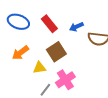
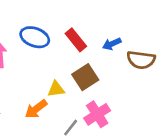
orange arrow: (20, 53) -> (36, 109), moved
yellow triangle: (39, 68) -> (56, 89), moved

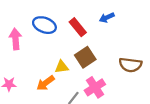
blue arrow: (112, 44) -> (107, 18), moved
brown semicircle: (141, 60) -> (130, 65), moved

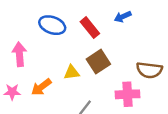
pink arrow: (15, 39) -> (19, 54), moved
orange arrow: (46, 83) -> (41, 87), moved
pink cross: (95, 87) -> (128, 94), moved, turned 30

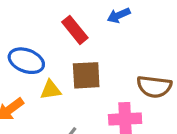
blue ellipse: (52, 25) -> (26, 61), moved
brown square: (98, 62) -> (86, 75), turned 30

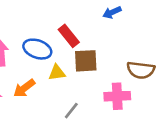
red rectangle: (75, 30) -> (69, 36), moved

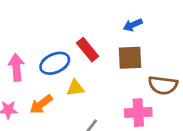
blue ellipse: (37, 49) -> (55, 63), turned -44
brown square: (86, 61) -> (130, 58), moved

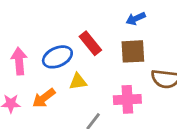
pink cross: (138, 113) -> (127, 99), moved

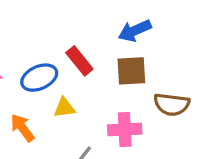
blue arrow: (136, 19) -> (135, 31), size x1.4
orange arrow: (44, 98) -> (22, 128), turned 90

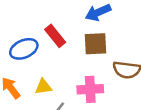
yellow triangle: (64, 108) -> (43, 87), moved

